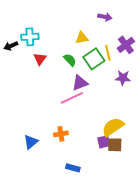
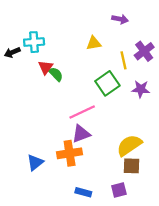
green square: (94, 59) -> (107, 83), moved
green semicircle: (70, 60) -> (56, 74), moved
purple triangle: (80, 83) -> (81, 134), moved
orange cross: (61, 134) -> (70, 153), size x1.5
purple square: (104, 142) -> (119, 190), moved

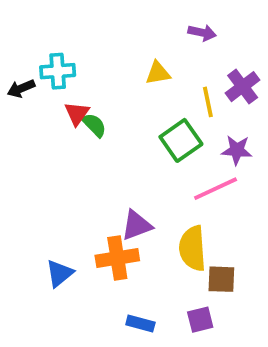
pink line: (82, 112) -> (216, 189), moved
yellow semicircle: (129, 145) -> (192, 248), moved, turned -60

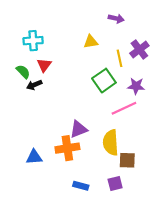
black arrow: (21, 88) -> (34, 85), moved
green semicircle: (94, 125) -> (23, 72), moved
blue triangle: (60, 273) -> (34, 157), turned 35

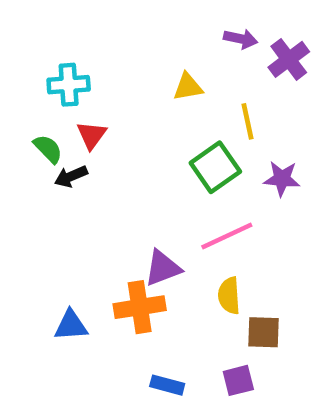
purple cross: (139, 49) -> (289, 59), moved
pink line: (124, 108) -> (227, 236), moved
yellow semicircle: (111, 143) -> (229, 296), size x0.7

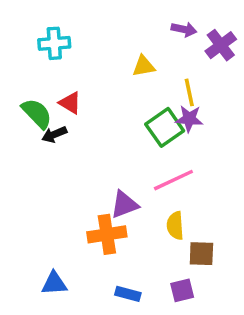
cyan cross: (69, 85) -> (54, 43), moved
red triangle: (92, 135) -> (70, 103), turned -35
green semicircle: (48, 149) -> (37, 113), size x1.4
purple star: (282, 179) -> (189, 119), moved
blue triangle: (71, 325) -> (54, 283), moved

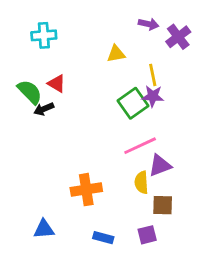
purple triangle: (124, 205) -> (160, 165), moved

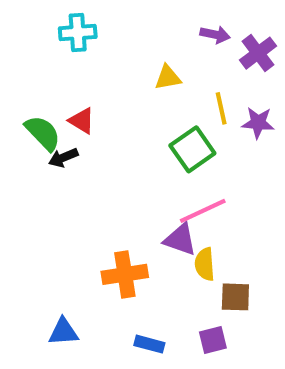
cyan cross: (44, 35) -> (78, 33), moved
purple star: (153, 96) -> (258, 123), moved
purple triangle: (160, 165) -> (180, 240), moved, turned 40

